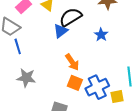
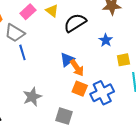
blue triangle: (61, 31) -> (67, 60), moved
gray star: (26, 78) -> (32, 97), moved, turned -30
yellow square: (117, 97) -> (123, 60), moved

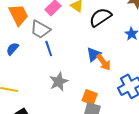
orange square: (80, 89) -> (90, 97), moved
gray star: (32, 97) -> (59, 82), moved

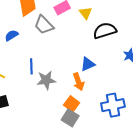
blue line: (49, 49) -> (31, 66), moved
orange arrow: (104, 62) -> (78, 82), moved

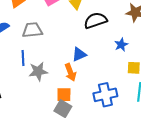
gray trapezoid: (44, 25) -> (32, 30), moved, turned 130
orange square: (72, 104) -> (64, 95), turned -35

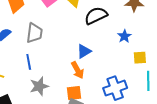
gray trapezoid: (32, 30) -> (34, 33), turned 110
gray star: (38, 71) -> (39, 86), moved

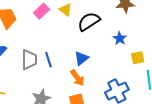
gray trapezoid: (34, 33) -> (29, 60), moved
blue line: (29, 62) -> (48, 60), moved

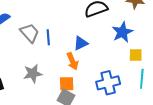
blue star: (120, 38) -> (122, 32), size x1.5
gray trapezoid: (29, 60) -> (30, 33), turned -55

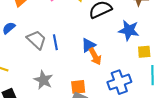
blue star: (122, 32) -> (129, 30), turned -30
orange arrow: (72, 61) -> (95, 56), moved
gray star: (33, 74) -> (43, 80), turned -30

